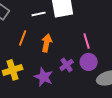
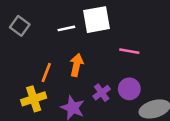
orange line: (23, 38) -> (46, 72), moved
pink line: (87, 41) -> (129, 51), moved, turned -63

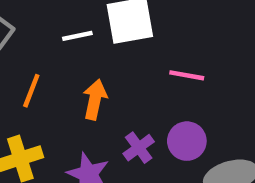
orange line: (46, 72) -> (31, 91), moved

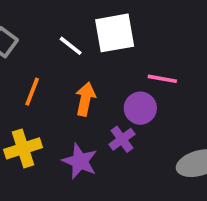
white line: (77, 36) -> (71, 46), turned 50
purple circle: (187, 141) -> (140, 108), moved

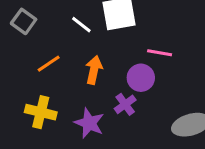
orange line: (32, 92) -> (49, 64), turned 35
yellow cross: (23, 148) -> (41, 112), turned 32

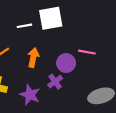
white line: (81, 25) -> (24, 26), turned -48
pink line: (160, 53) -> (87, 52), moved

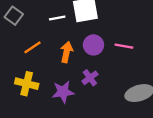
purple circle: (66, 63) -> (93, 45), moved
purple star: (30, 95) -> (63, 92), turned -30

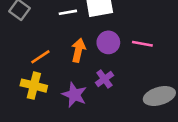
orange line: (33, 47) -> (40, 57), moved
purple star: (63, 92) -> (74, 95), turned 30

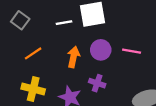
orange line: (40, 57) -> (33, 53), moved
purple cross: (104, 79) -> (97, 83), turned -35

